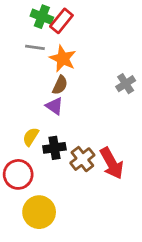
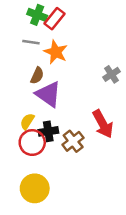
brown semicircle: (60, 85) -> (37, 76), moved
purple triangle: (54, 106) -> (48, 94), size x1.6
red arrow: (112, 163) -> (103, 124), moved
red circle: (18, 174) -> (32, 143), moved

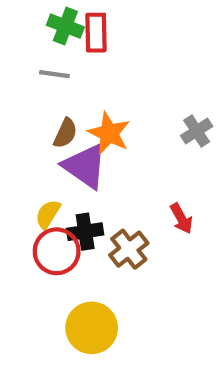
red rectangle: (54, 19) -> (96, 33), turned -40
orange star: (56, 52) -> (109, 133), moved
red arrow: (103, 124) -> (181, 219), size x0.6
yellow circle: (35, 188) -> (92, 328), moved

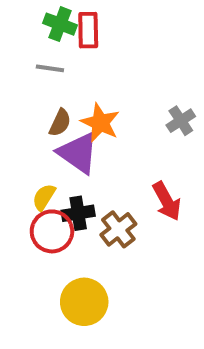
red arrow: (181, 219) -> (167, 201), size x1.4

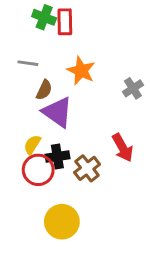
gray line: (50, 68) -> (28, 63), moved
orange star: (100, 123) -> (81, 71), moved

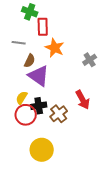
red rectangle: (65, 22) -> (43, 27), moved

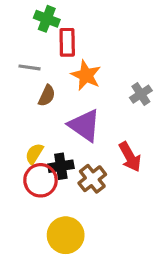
purple triangle: (39, 76) -> (84, 125), moved

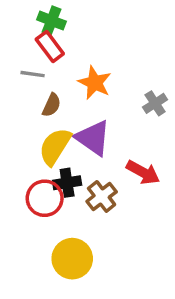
red rectangle: (67, 42) -> (50, 46), moved, turned -36
yellow semicircle: (34, 154) -> (55, 146), moved, size x1.6
red arrow: (130, 157) -> (143, 172), turned -32

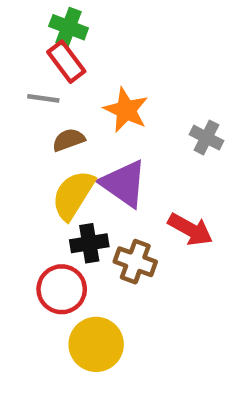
gray cross: (155, 103) -> (206, 138), turned -30
brown semicircle: (52, 105) -> (69, 140), turned -135
brown cross: (102, 197) -> (135, 262), turned -32
red circle: (45, 198) -> (62, 289), moved

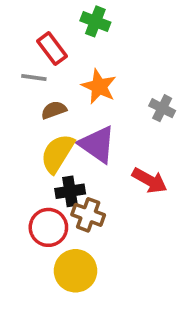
green cross: (69, 27) -> (95, 21), moved
brown cross: (135, 262) -> (88, 215), moved

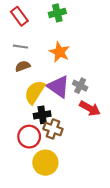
green cross: (95, 21) -> (57, 13), turned -35
red rectangle: (52, 49) -> (19, 16), moved
gray cross: (162, 108) -> (80, 86), moved
brown semicircle: (54, 110) -> (23, 66), moved

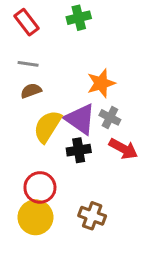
orange star: (59, 52) -> (101, 83), moved, turned 30
black cross: (42, 115) -> (79, 150), moved
brown cross: (53, 129) -> (92, 216), moved
yellow circle: (45, 163) -> (35, 217), moved

